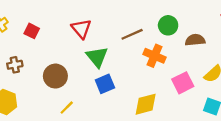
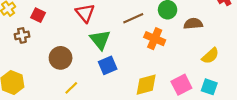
brown cross: (15, 65) -> (22, 35), moved
pink square: (183, 83) -> (181, 85), moved

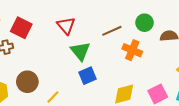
red square: (38, 15) -> (21, 28), size x1.5
brown circle: (61, 58) -> (27, 82), moved

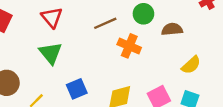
green triangle: (80, 51) -> (51, 53), moved
blue square: (87, 76) -> (77, 89), moved

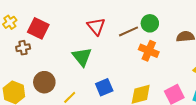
green circle: (143, 14) -> (150, 23), moved
red triangle: (52, 17) -> (96, 26), moved

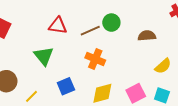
red triangle: (96, 26) -> (58, 26), turned -42
orange cross: (149, 51) -> (95, 59), moved

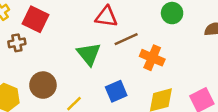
brown line: (90, 31) -> (126, 39), moved

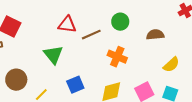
brown line: (126, 39) -> (91, 35), moved
orange cross: (152, 58) -> (117, 57), moved

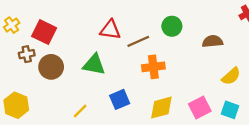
green triangle: (53, 55) -> (94, 65), turned -40
orange cross: (117, 57) -> (153, 67), moved, turned -30
brown circle: (16, 80) -> (51, 67), moved

